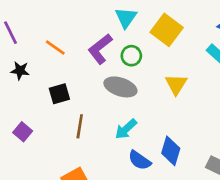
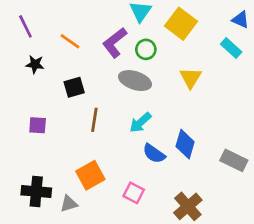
purple square: (23, 132) -> (38, 125), turned -36

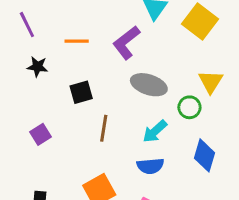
orange line: (70, 41) -> (77, 41), turned -35
green circle: (146, 49) -> (189, 107), moved
purple square: (38, 125) -> (40, 134), turned -36
blue semicircle: (154, 154) -> (150, 166), moved, turned -40

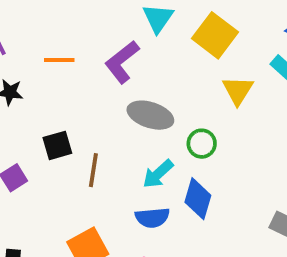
yellow triangle: (211, 82) -> (238, 90), moved
black square: (81, 92) -> (57, 145), moved
blue diamond: (205, 155) -> (198, 199), moved

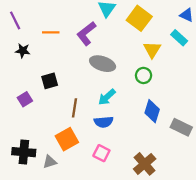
green circle: (202, 144) -> (144, 75), moved
brown line: (93, 170) -> (74, 108), moved
blue diamond: (198, 199) -> (152, 111), moved

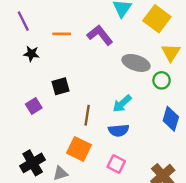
purple L-shape: (86, 33) -> (100, 35), turned 90
gray ellipse: (103, 64) -> (136, 63), moved
orange square: (67, 139) -> (79, 149), turned -35
black cross: (24, 152) -> (33, 163), turned -35

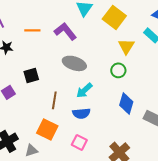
gray ellipse: (136, 63) -> (74, 63), moved

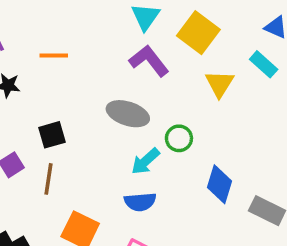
purple L-shape: (65, 31) -> (149, 61), moved
green circle: (118, 70) -> (179, 138), moved
brown line: (54, 100) -> (49, 179), moved

